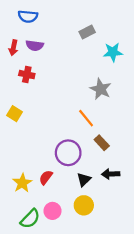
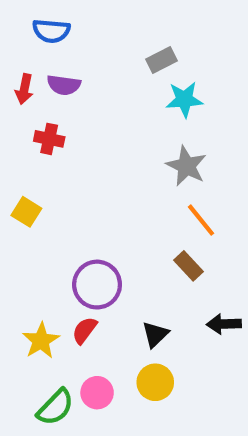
cyan star: (113, 52) -> (184, 99), moved
orange line: (86, 118) -> (201, 220), moved
purple circle: (68, 153) -> (97, 285), moved
black arrow: (111, 174) -> (224, 324), moved

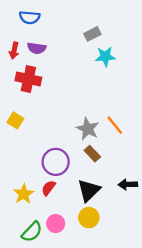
red cross: (49, 139) -> (28, 79), size x1.5
gray star: (186, 166) -> (88, 129), moved
brown rectangle: (189, 266) -> (92, 154), moved
black triangle: (155, 334) -> (89, 190), size x1.5

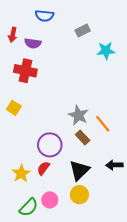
blue semicircle: (30, 17) -> (44, 16), moved
red arrow: (14, 51) -> (13, 35), moved
cyan star: (105, 56) -> (106, 51), moved
orange line: (115, 125) -> (103, 124), moved

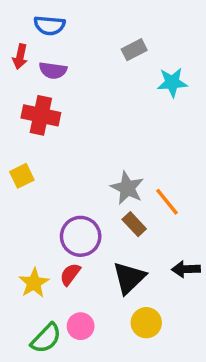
blue semicircle: (44, 16) -> (49, 25), moved
yellow square: (14, 108) -> (22, 176), turned 32
yellow circle: (79, 195) -> (146, 323), moved

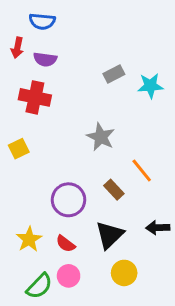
gray rectangle: (134, 50) -> (114, 74), moved
cyan star: (172, 82) -> (150, 86), moved
gray star: (127, 188) -> (101, 137), moved
red semicircle: (70, 274) -> (66, 244), moved, turned -90

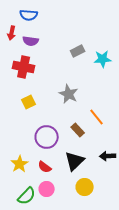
yellow square: (19, 149) -> (29, 102), moved

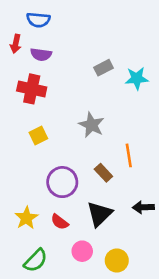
orange line: (97, 117) -> (129, 155), turned 30
yellow circle: (85, 187) -> (117, 260), moved
pink circle: (47, 189) -> (82, 251), moved

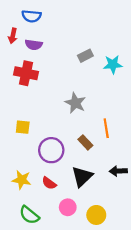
yellow square: (38, 136) -> (23, 127), moved, turned 32
yellow star: (26, 218) -> (22, 180), turned -30
green semicircle: (36, 260) -> (29, 215), turned 85

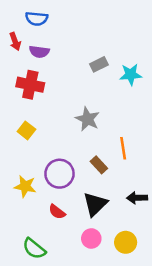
red arrow: (13, 36) -> (15, 41), turned -32
yellow square: (23, 127) -> (26, 130), moved, turned 32
yellow star: (22, 180) -> (25, 186), moved
pink circle: (68, 207) -> (91, 238), moved
yellow circle: (96, 215) -> (126, 242), moved

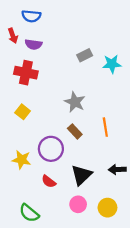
brown rectangle: (99, 165) -> (75, 131), moved

